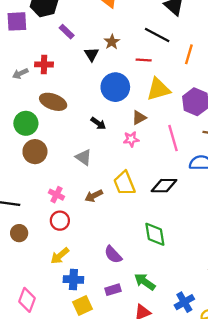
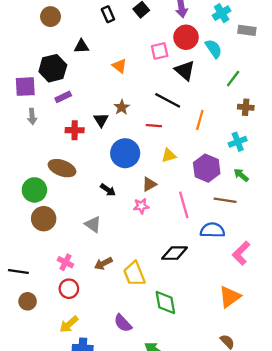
purple rectangle: (67, 32) -> (63, 97), moved, turned -70
red cross: (44, 64) -> (75, 130), moved
gray arrow: (20, 74) -> (32, 116), moved, turned -70
yellow triangle: (158, 89) -> (169, 155), size x0.6
yellow trapezoid: (124, 183) -> (134, 274), moved

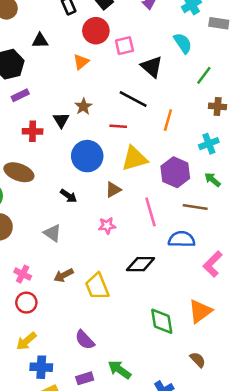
red circle: (186, 37) -> (96, 31), moved
orange triangle: (119, 66) -> (81, 62), turned 42
yellow triangle: (169, 155) -> (134, 159), size x1.6
pink star: (141, 206) -> (107, 226), moved
green diamond: (165, 302) -> (162, 321), moved

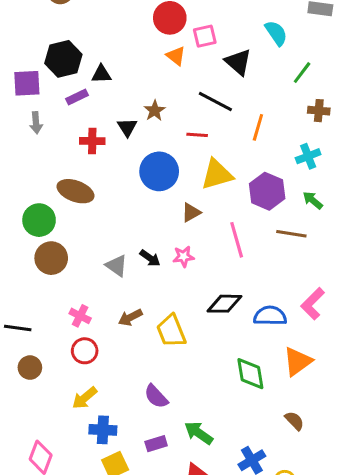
black triangle: (40, 41) -> (101, 74), moved
orange triangle: (81, 62) -> (176, 56), moved, turned -42
black arrow: (69, 196) -> (150, 258), moved
blue semicircle: (182, 239) -> (270, 316), moved

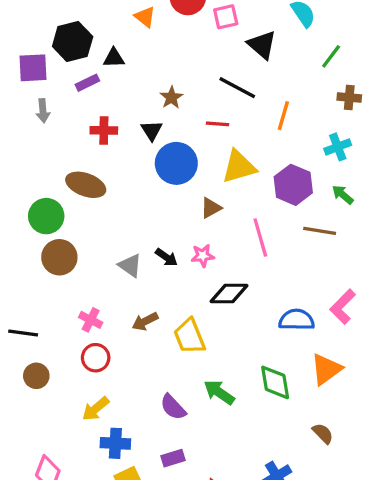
orange triangle: (176, 56) -> (145, 17), moved
black triangle: (127, 127) -> (152, 130), moved
black diamond: (224, 304) -> (229, 293), moved
green arrow: (199, 433) -> (219, 392), moved

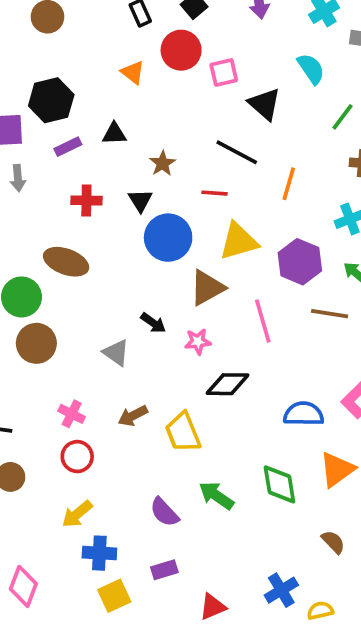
black triangle: (114, 58) -> (114, 134), moved
brown triangle: (211, 208) -> (207, 288), size x1.5
black arrow: (166, 257) -> (153, 323), moved

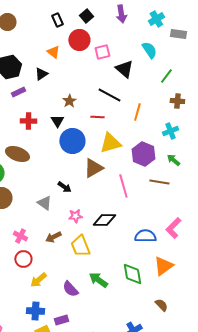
black triangle: (114, 134) -> (41, 74), moved, turned -32
pink star: (198, 341) -> (75, 216), moved
yellow arrow: (77, 514) -> (38, 280), moved
purple rectangle: (164, 570) -> (61, 320), moved

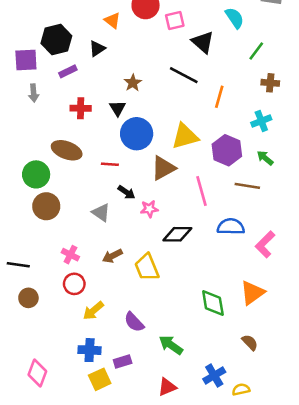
red line: (97, 117) -> (110, 164), moved
pink star: (75, 216) -> (149, 209), moved
blue semicircle: (145, 236) -> (231, 227), moved
green arrow: (98, 280) -> (171, 345), moved

